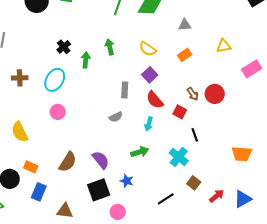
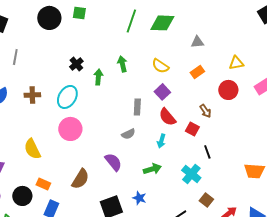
red circle: (215, 94) -> (228, 90), moved
pink circle: (58, 112) -> (70, 129), size x1.5
purple semicircle: (101, 160) -> (113, 162), moved

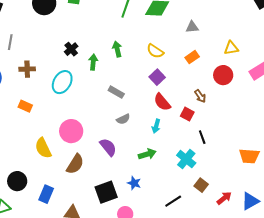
brown cross: (32, 95) -> (27, 69), moved
gray rectangle: (137, 107) -> (116, 92), moved, turned -63
pink circle: (70, 129) -> (71, 131), moved
yellow semicircle: (32, 149) -> (43, 148), moved
orange rectangle: (43, 184) -> (25, 106), moved

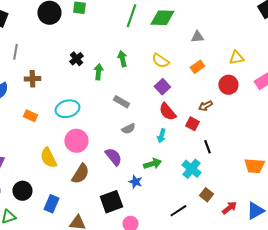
cyan ellipse: (62, 82) -> (67, 109), moved, turned 45
brown arrow: (200, 96) -> (205, 106), turned 96
blue star: (134, 183) -> (135, 182), moved

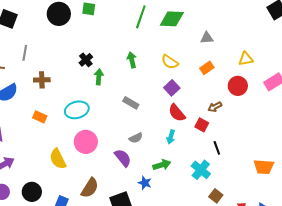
green arrow: (98, 72) -> (99, 77), moved
gray semicircle: (128, 129) -> (136, 138), moved
brown semicircle: (80, 174) -> (90, 188), moved

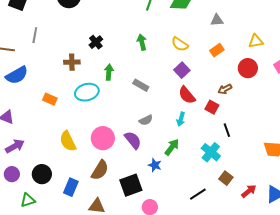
green arrow: (99, 77) -> (109, 72), moved
brown cross: (42, 80) -> (72, 62), moved
pink circle: (86, 142) -> (103, 138), moved
green arrow: (162, 165) -> (172, 147), turned -36

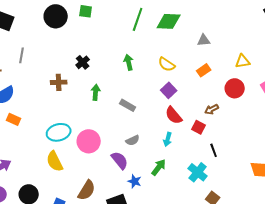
cyan ellipse: (87, 92) -> (59, 132), moved
orange rectangle: (50, 99) -> (14, 119), moved
pink circle: (103, 138) -> (89, 141), moved
blue star: (155, 165) -> (135, 181), moved

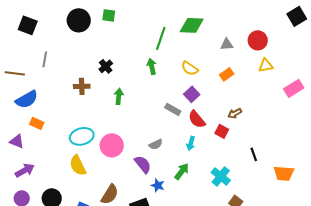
green line: (138, 19) -> (161, 38), moved
red circle: (235, 88) -> (258, 40), moved
gray rectangle: (128, 105) -> (173, 109), moved
black line: (214, 150) -> (254, 154), moved

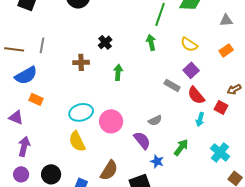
gray line: (45, 59) -> (42, 45), moved
cyan arrow: (191, 143) -> (200, 119), moved
purple arrow: (25, 170) -> (24, 146), turned -48

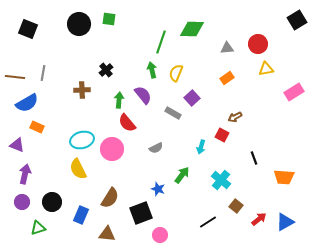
yellow semicircle: (189, 44) -> (176, 73), moved, turned 78
red semicircle: (196, 95) -> (127, 123), moved
purple semicircle: (142, 140) -> (143, 95), moved

